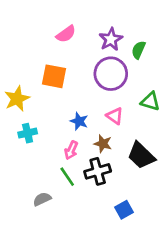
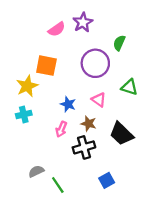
purple star: (111, 39) -> (83, 22), moved
yellow star: (17, 99) -> (27, 86), moved
green line: (67, 177) -> (58, 185), moved

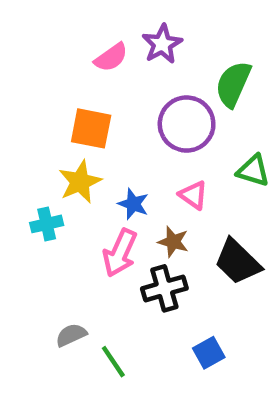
green semicircle: (119, 43) -> (233, 84), size x1.5
yellow star: (27, 86) -> (80, 182), moved
pink arrow: (61, 129) -> (120, 253), size x1.5

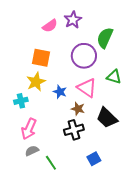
pink triangle: (193, 195) -> (87, 88), size x1.5
pink arrow: (120, 253) -> (29, 129), moved

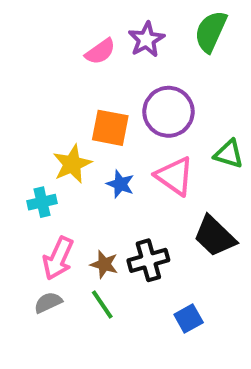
green semicircle: (105, 38) -> (211, 31), moved
orange square: (41, 58) -> (110, 128), moved
brown star: (78, 109) -> (104, 264), moved
gray semicircle: (32, 151) -> (48, 302), moved
green line: (51, 163) -> (102, 304), moved

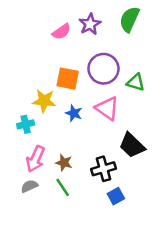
green triangle: (229, 154) -> (136, 82), moved
yellow star: (72, 164) -> (44, 101), turned 30
black cross: (148, 260) -> (103, 169), moved

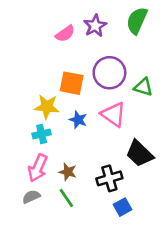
cyan cross: (26, 124) -> (42, 134), moved

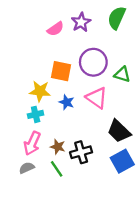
black cross: (109, 178) -> (81, 152), moved
blue square: (122, 207) -> (122, 161), moved, size x1.5

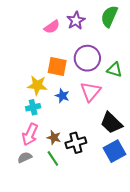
pink triangle: (97, 98) -> (91, 92), turned 35

